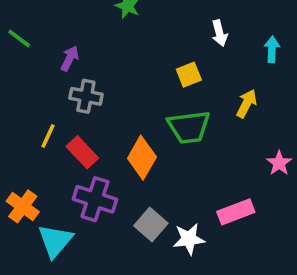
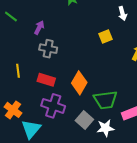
green trapezoid: (189, 127) -> (105, 100), moved
yellow line: (48, 136) -> (18, 71), moved, turned -32
red rectangle: (82, 152) -> (46, 80), turned -30

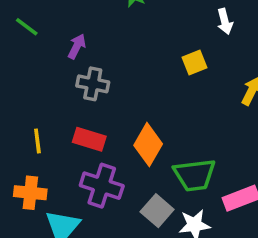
yellow line: (18, 71) -> (37, 141), moved
orange cross: (13, 110) -> (30, 193), turned -30

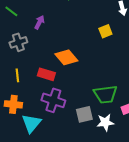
gray cross: (93, 84) -> (18, 42), moved, turned -30
orange diamond: (148, 145) -> (66, 57), moved, turned -70
gray square: (157, 211) -> (84, 114), turned 36

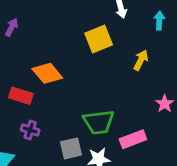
yellow square: (105, 31) -> (99, 39), size x1.5
purple cross: (53, 100) -> (30, 130), size x0.6

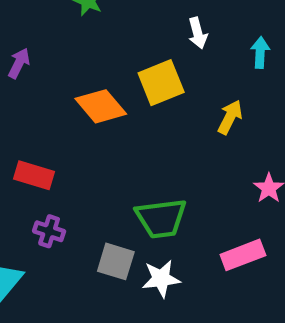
orange diamond: (47, 73) -> (101, 106), moved
pink rectangle: (133, 139) -> (243, 255), moved
gray square: (71, 148) -> (116, 261), turned 30

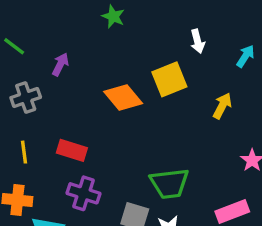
cyan arrow: (260, 52) -> (245, 56), turned 30
purple cross: (49, 231) -> (84, 193), size x1.4

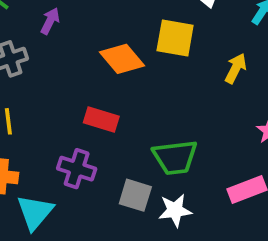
yellow square: (169, 79) -> (175, 38), turned 32
red rectangle: (72, 150) -> (101, 119), moved

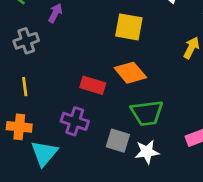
yellow square: (175, 38) -> (129, 27), moved
orange diamond: (122, 59) -> (130, 73), moved

